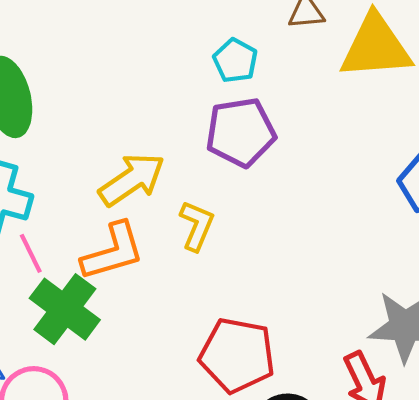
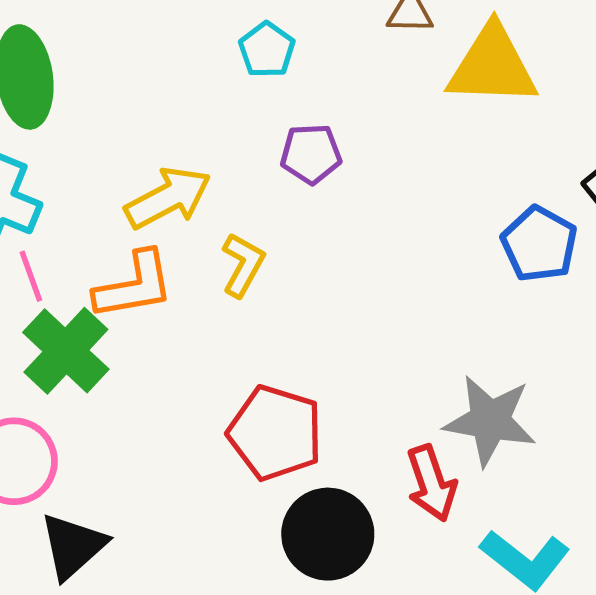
cyan pentagon: (235, 61) -> (267, 50), moved
purple pentagon: (241, 132) -> (311, 154), size x0.7

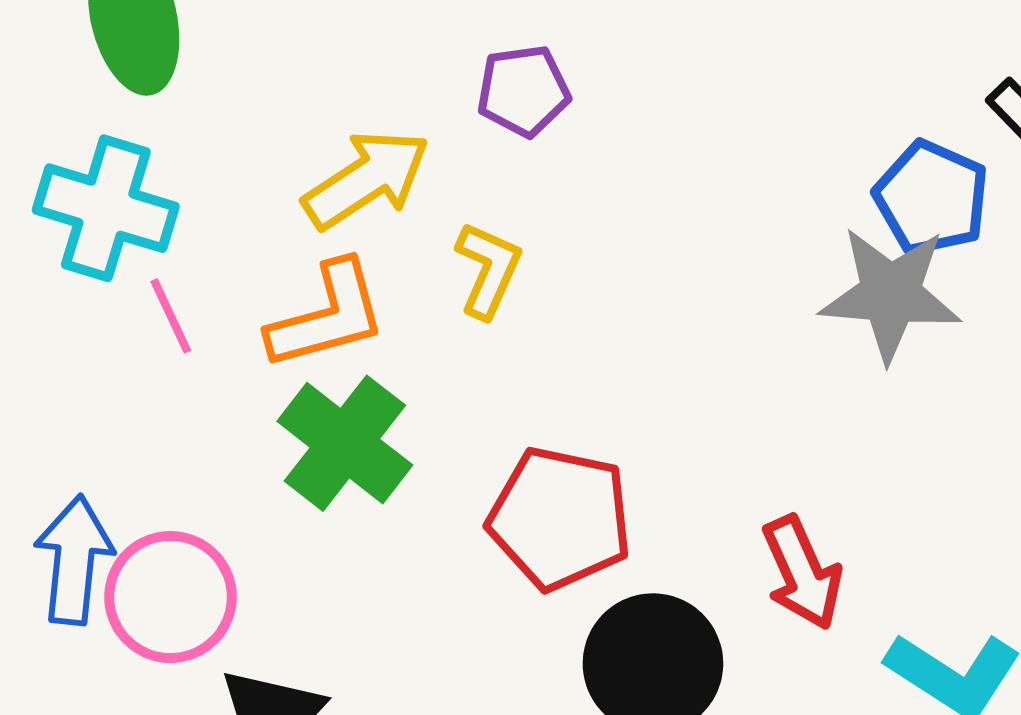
purple pentagon: (311, 154) -> (523, 91), moved
green cross: (66, 351) -> (345, 443), moved
gray star: (490, 421) -> (890, 294), moved

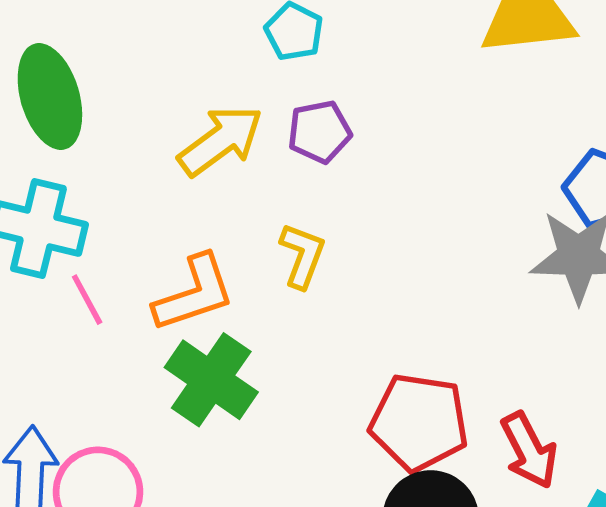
yellow arrow: (366, 179) -> (221, 141), moved
red pentagon: (560, 518) -> (419, 422), moved

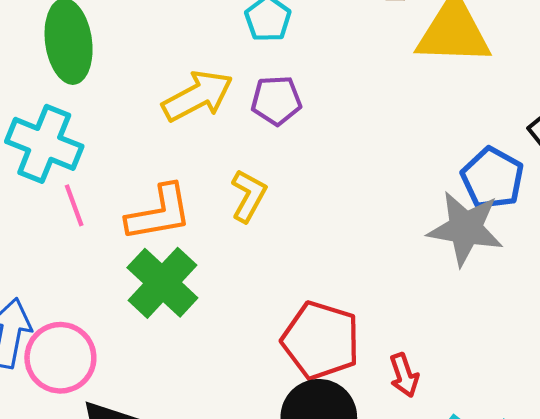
red arrow: (529, 450) -> (404, 375), size x0.7

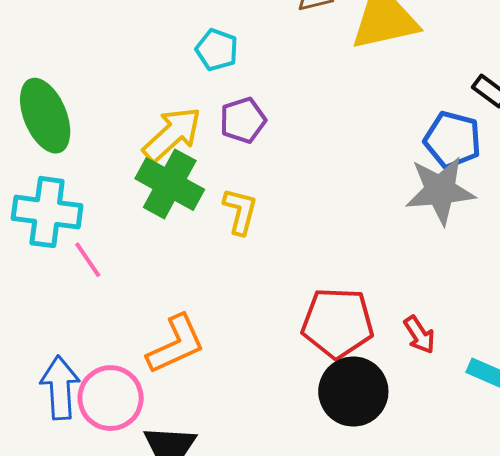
orange L-shape: (159, 213) -> (176, 344), moved
green cross: (162, 283) -> (170, 184), moved

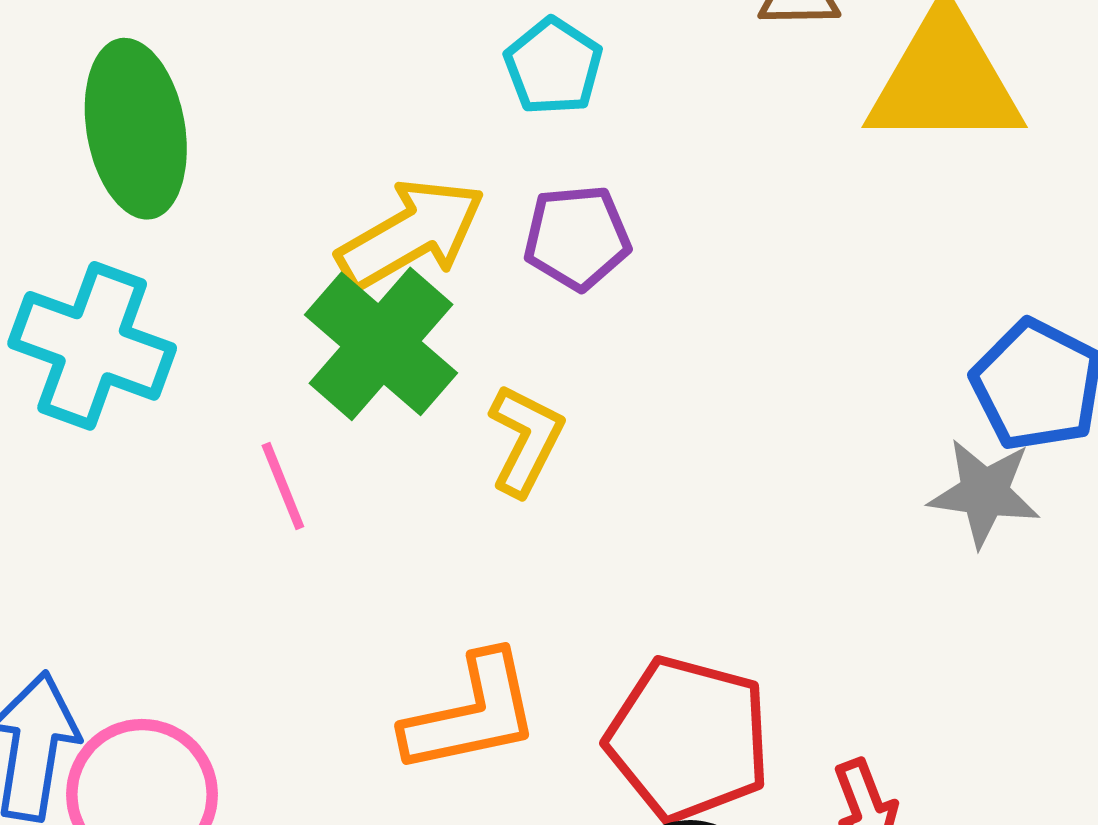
gray star: (440, 190) -> (984, 493), size x0.7
pink line: (88, 260) -> (283, 486), moved
orange L-shape: (176, 344) -> (472, 714), moved

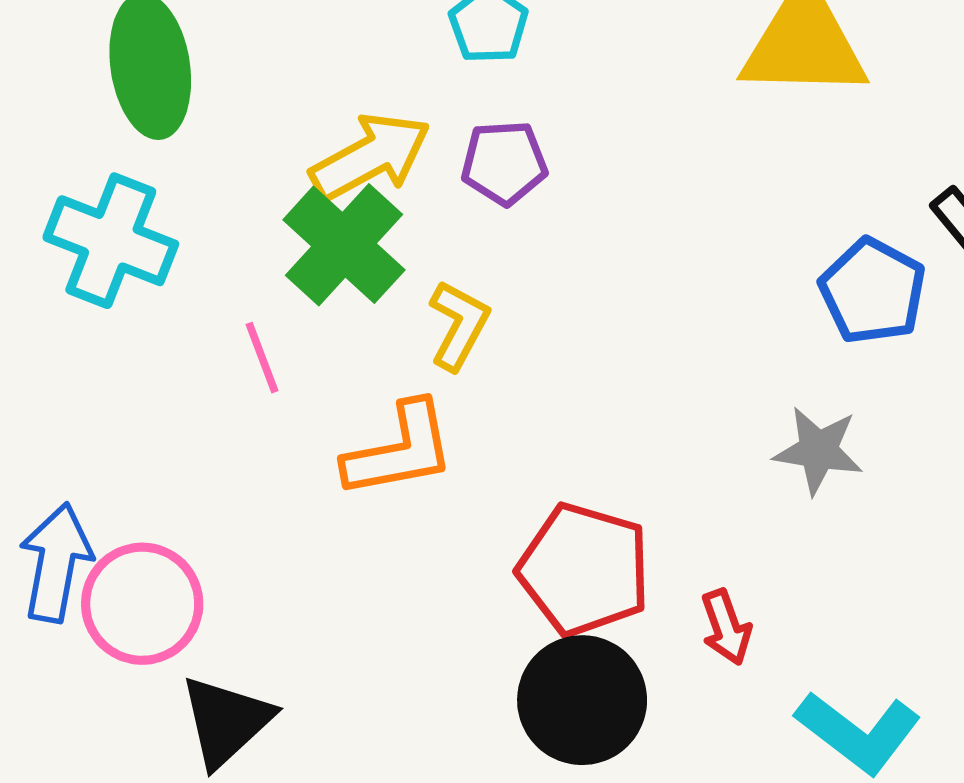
gray star: (984, 493) -> (818, 450), moved
orange L-shape: (472, 714) -> (400, 450), moved

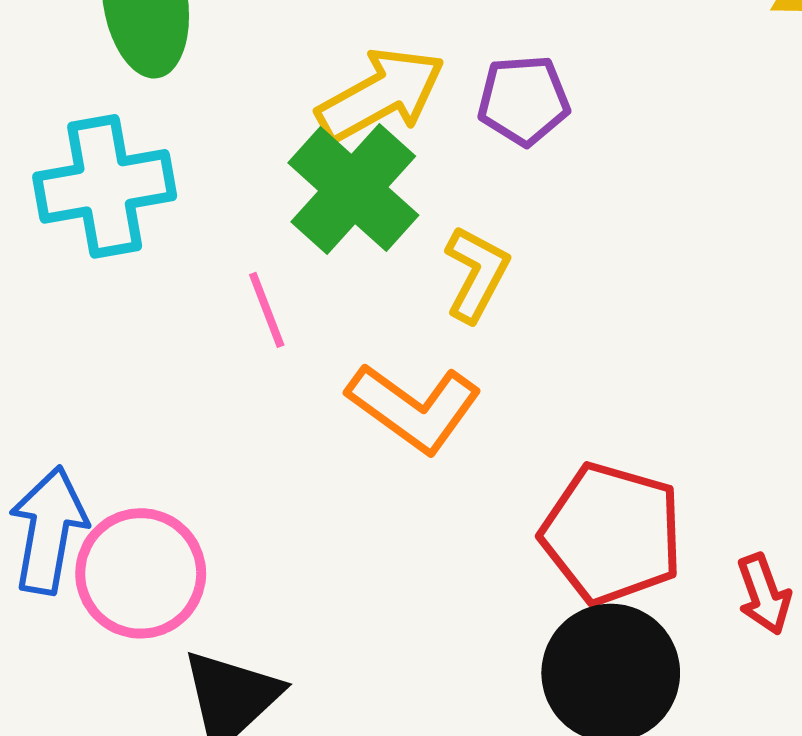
cyan cross: (111, 241) -> (105, 186), turned -31
orange L-shape: (400, 450) -> (414, 408), turned 47

